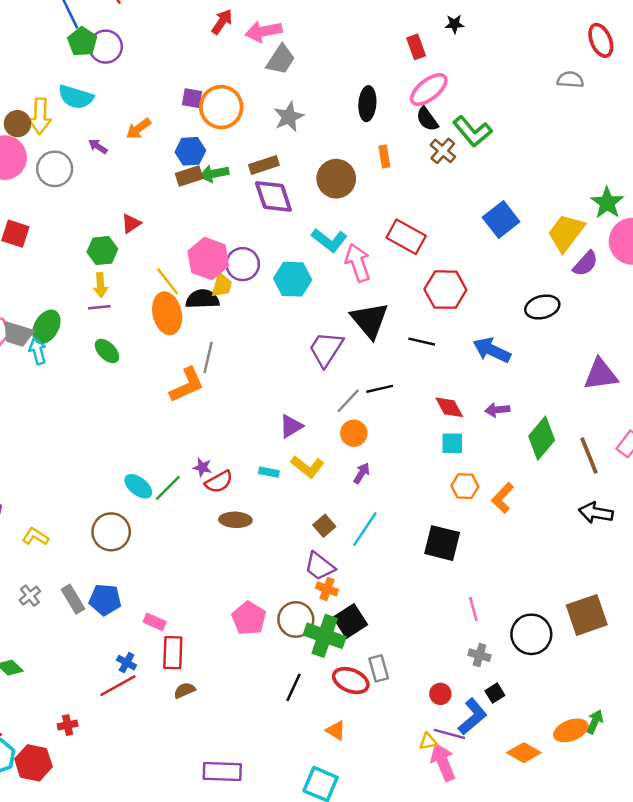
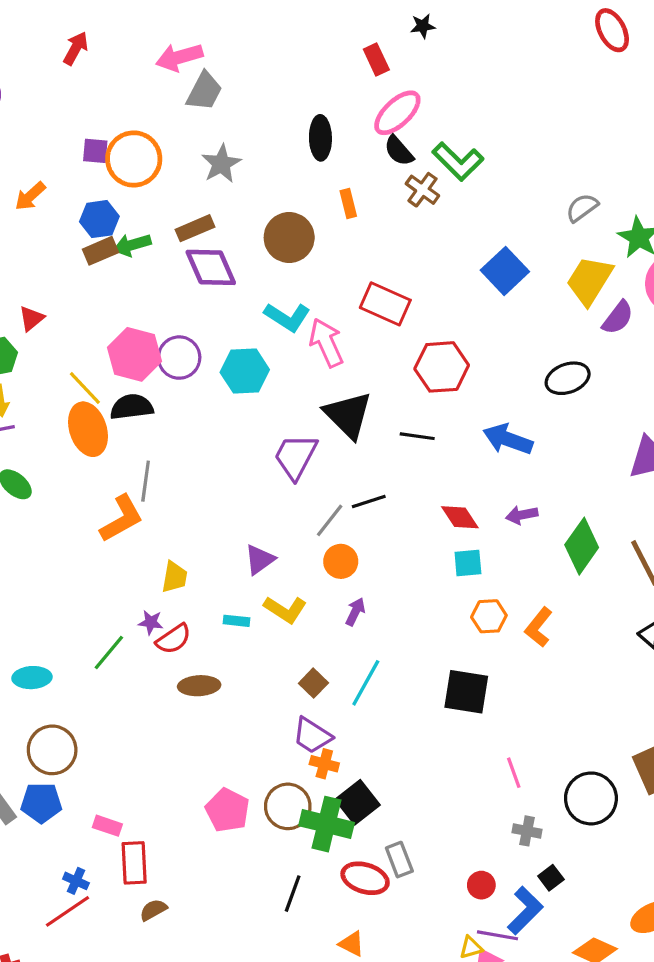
red arrow: (222, 22) -> (76, 48), moved
gray semicircle: (570, 80) -> (582, 208), moved, turned -35
yellow trapezoid: (222, 285) -> (174, 577), moved
cyan ellipse: (138, 486) -> (32, 678), moved, turned -36
brown circle: (111, 532) -> (52, 750), moved

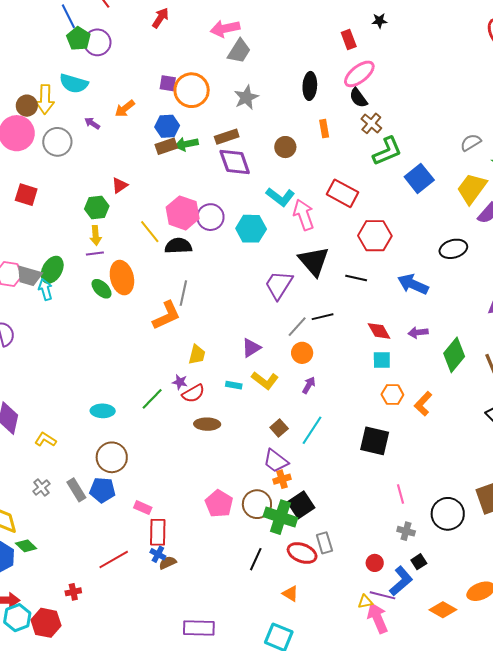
green L-shape: (458, 161) -> (387, 151), moved, turned -72
brown circle: (289, 237) -> (285, 147), size x0.7
orange ellipse: (88, 429) -> (122, 278), moved
orange cross: (324, 764) -> (282, 479), turned -36
blue cross: (76, 881) -> (158, 554), moved

